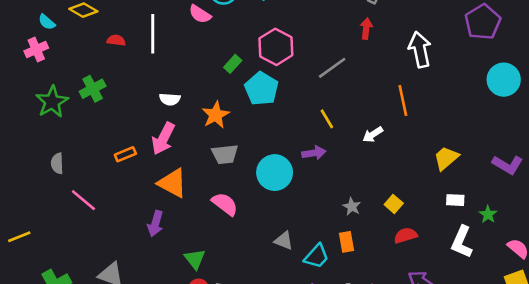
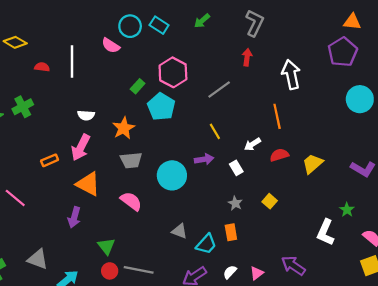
white rectangle: (455, 200) -> (236, 168), moved, turned 56
red semicircle: (405, 235) -> (279, 155), moved

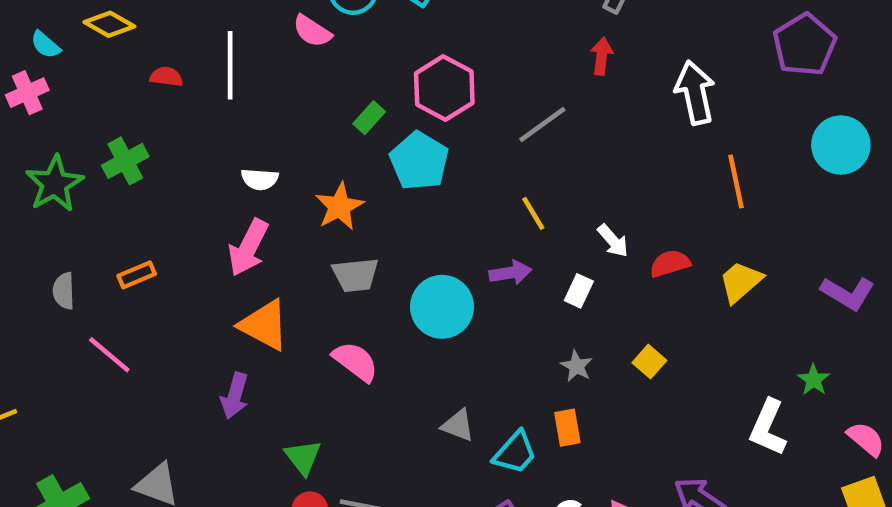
orange line: (277, 116) -> (736, 181), moved
white arrow: (252, 144) -> (613, 241), turned -98
orange rectangle: (50, 160) -> (137, 275), moved
white rectangle: (236, 168) -> (579, 291), turned 56

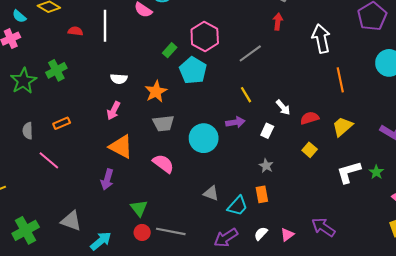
pink arrow: (248, 248) -> (114, 111), size x0.7
yellow square: (649, 362) -> (310, 150), moved
white L-shape: (768, 428) -> (349, 172), moved, turned 50

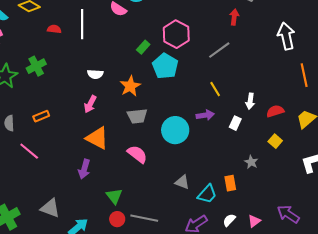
red arrow: (278, 22) -> (234, 17), moved
white arrow: (283, 107) -> (250, 101), turned 49
gray star: (266, 166) -> (251, 162), moved

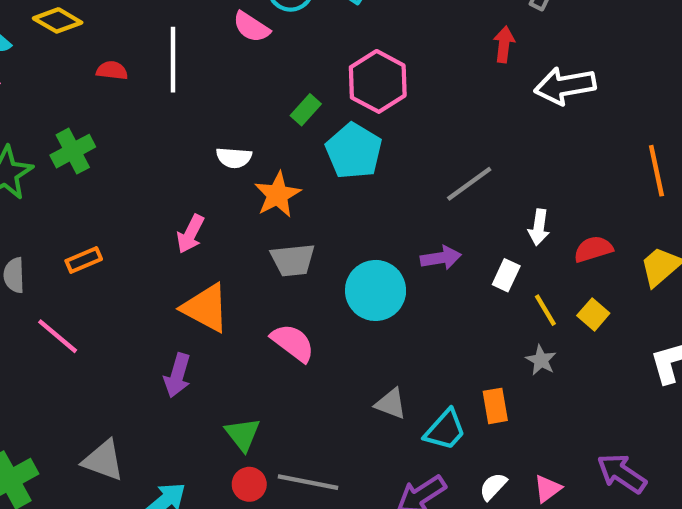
white arrow: (286, 36) -> (565, 86), moved, turned -88
gray line: (219, 50) -> (469, 184), moved
white semicircle: (95, 74) -> (234, 158), moved
yellow line: (215, 89) -> (545, 310), moved

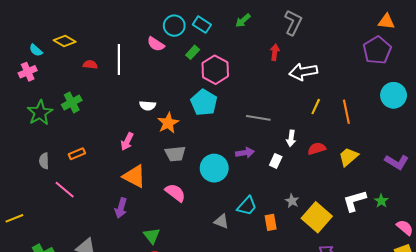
green rectangle: (306, 110) -> (193, 52), moved
gray line: (469, 184) -> (258, 118), turned 45
yellow line: (545, 310) -> (316, 107), moved, turned 56
yellow square: (593, 314) -> (317, 217), moved, size x2.0
cyan trapezoid: (445, 430) -> (247, 206), moved

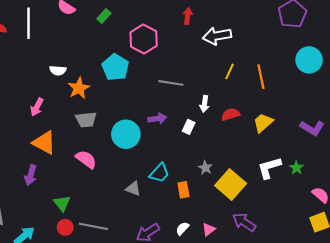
pink hexagon: (215, 70) -> (144, 39), moved

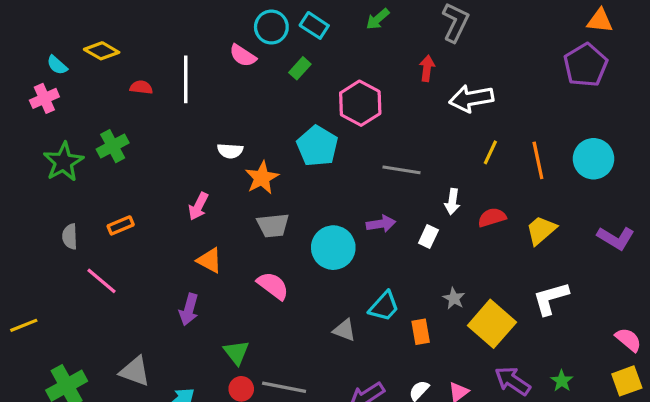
cyan circle: (309, 60) -> (594, 159), moved
orange triangle: (44, 143) -> (209, 260), size x0.7
green star: (296, 168) -> (562, 381), moved

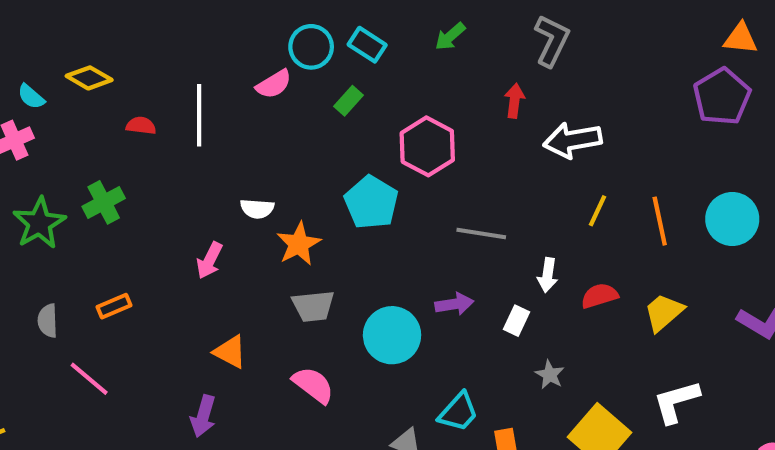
pink semicircle: (243, 56) -> (274, 84), turned -64
pink arrow: (198, 206) -> (209, 260), moved
gray star: (454, 298) -> (550, 375), moved

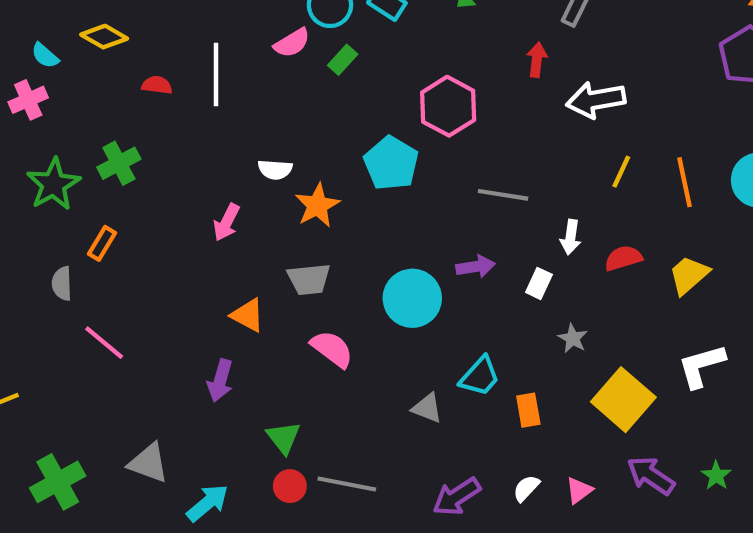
green rectangle: (348, 101) -> (343, 60), moved
orange rectangle: (114, 306) -> (102, 243), moved, turned -36
gray trapezoid: (313, 306) -> (309, 279), moved

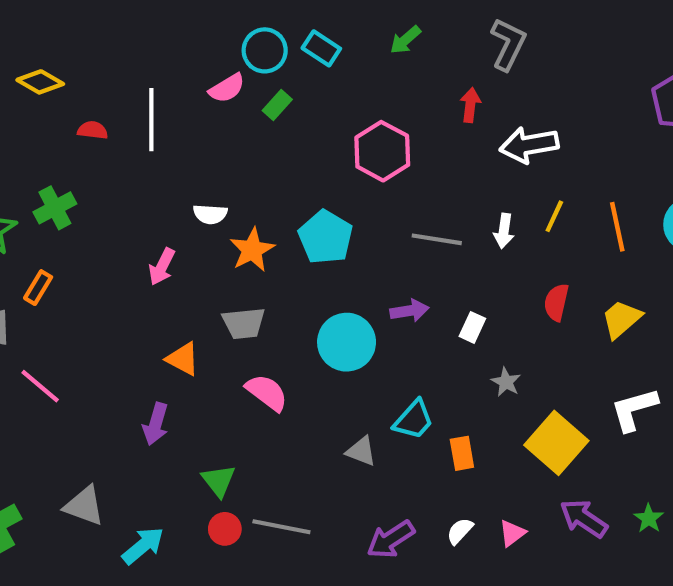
cyan pentagon: (391, 163) -> (326, 237), moved
white arrow: (571, 237) -> (504, 231), moved
red semicircle: (623, 258) -> (556, 302), turned -60

